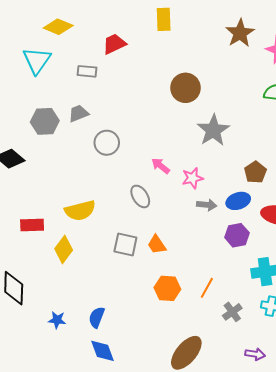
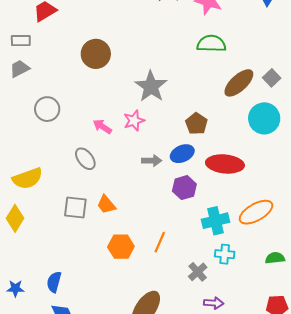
brown circle: (185, 88) -> (96, 54), moved
gray trapezoid: (78, 113) -> (20, 69), moved
pink star: (192, 178) -> (134, 121), moved
gray cross: (232, 312) -> (198, 272), moved

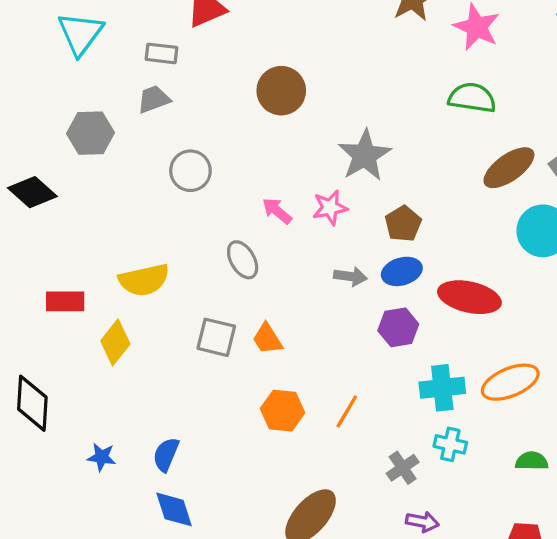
brown pentagon: (196, 124) -> (403, 224), moved

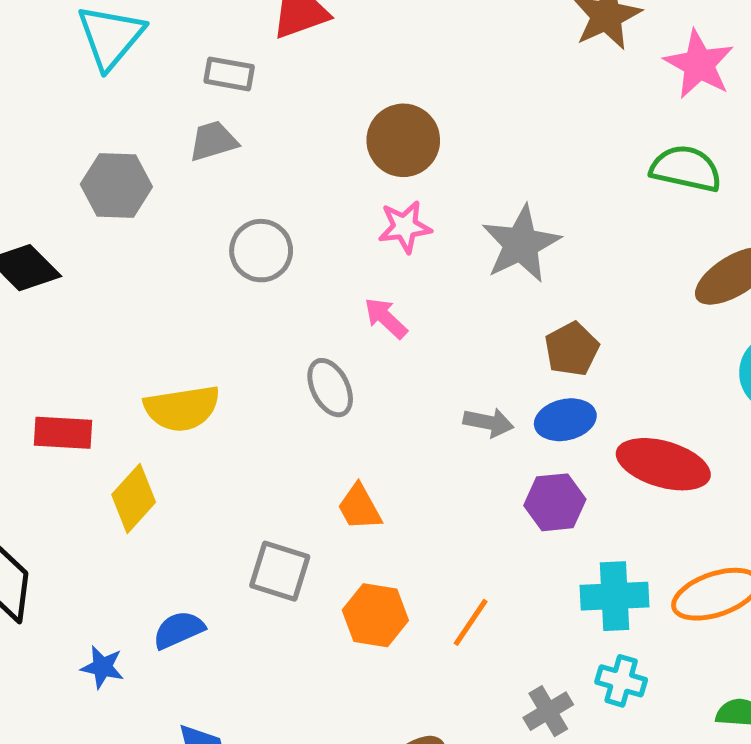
pink star: (330, 208) -> (405, 227), moved
gray square: (216, 337) -> (280, 571), moved
blue semicircle: (166, 454) -> (179, 630), moved, turned 40

